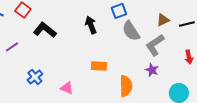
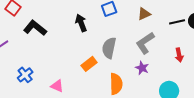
brown triangle: (163, 20) -> (144, 14), moved
gray semicircle: (131, 31) -> (109, 48), moved, turned 45
orange rectangle: (99, 66) -> (89, 64), turned -42

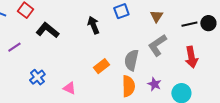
brown triangle: (144, 14) -> (156, 16), turned -32
gray semicircle: (109, 48) -> (131, 60), moved
red arrow: (179, 55) -> (191, 57), size x1.5
purple star: (142, 68) -> (154, 84), moved

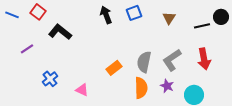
black circle: (208, 23) -> (221, 17), moved
black arrow: (93, 25) -> (106, 15), moved
gray L-shape: (157, 45) -> (172, 60), moved

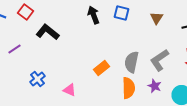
blue square: (134, 13) -> (122, 13), turned 35

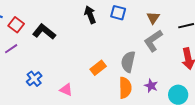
red square: (26, 12) -> (16, 25), moved
gray L-shape: (160, 60) -> (153, 41), moved

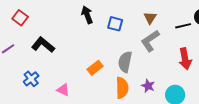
blue square: (118, 13) -> (115, 24), moved
red square: (16, 25) -> (20, 18), moved
black L-shape: (44, 32) -> (43, 45), moved

